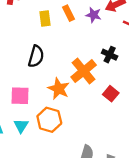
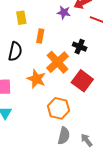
orange rectangle: (69, 13) -> (40, 36), moved, turned 40
red square: (111, 94) -> (82, 81), size x1.5
orange hexagon: (49, 120) -> (59, 108), moved

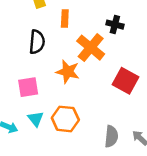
red square: (82, 81) -> (126, 81), moved
orange hexagon: (59, 108) -> (65, 119), moved

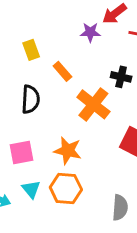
orange rectangle: (65, 19) -> (62, 71), turned -42
orange star: (68, 72) -> (68, 151), moved

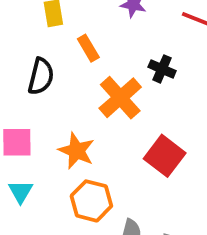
orange hexagon: (66, 188) -> (91, 201), moved

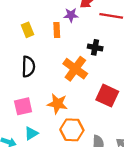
orange rectangle: (88, 48) -> (57, 30), moved, turned 40
cyan triangle: (21, 192) -> (31, 133), turned 40

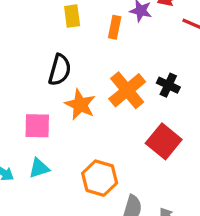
black cross: (95, 47) -> (168, 85), moved
orange star: (57, 104) -> (80, 105), moved

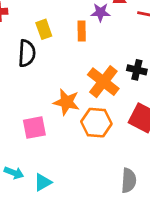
black semicircle: (60, 70) -> (27, 53), moved
cyan triangle: (39, 168) -> (43, 182), moved
orange hexagon: (100, 178) -> (96, 123), moved

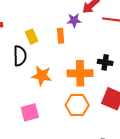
orange cross: (103, 82) -> (80, 73), turned -35
orange star: (67, 102) -> (42, 76), moved

